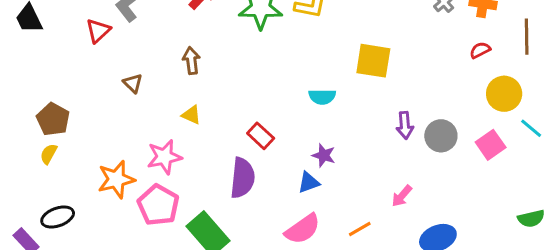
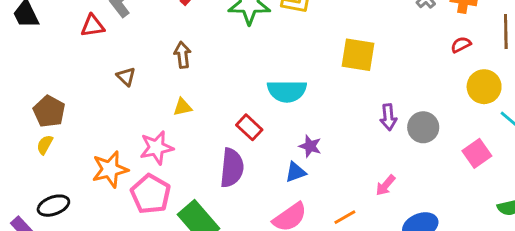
red triangle: (98, 31) -> (93, 26), turned 35
cyan semicircle: (322, 97) -> (287, 91), moved, size x1.5
yellow triangle: (191, 115) -> (183, 107), turned -36
pink square: (491, 145) -> (477, 153), moved

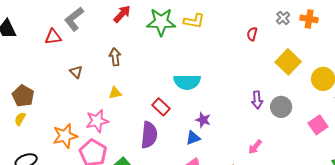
red semicircle: (461, 45) -> (252, 34), moved, turned -48
yellow square: (358, 55) -> (288, 62), moved, turned 35

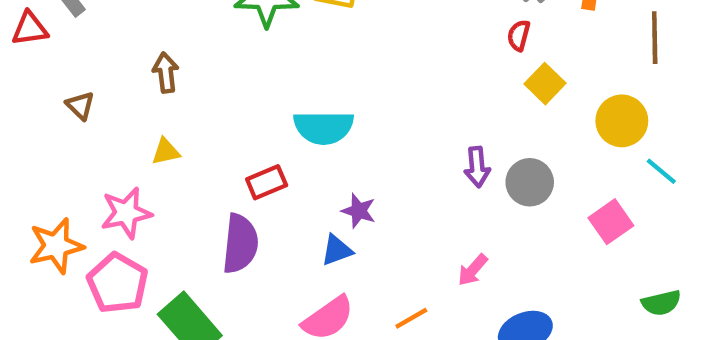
red semicircle: (252, 34) -> (519, 35), moved
yellow square: (288, 62) -> (545, 84), size x0.7
red rectangle: (161, 107) -> (267, 182), turned -66

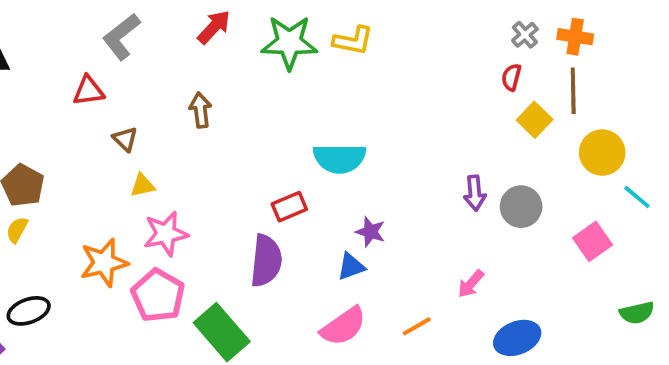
red triangle: (30, 29) -> (88, 91), moved
brown line: (655, 38) -> (573, 91), moved
yellow triangle: (166, 152) -> (143, 185), moved

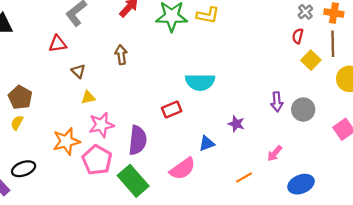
purple star: (370, 232) -> (236, 124), moved
purple semicircle: (266, 261) -> (138, 140), moved
pink semicircle: (343, 326) -> (183, 169), moved

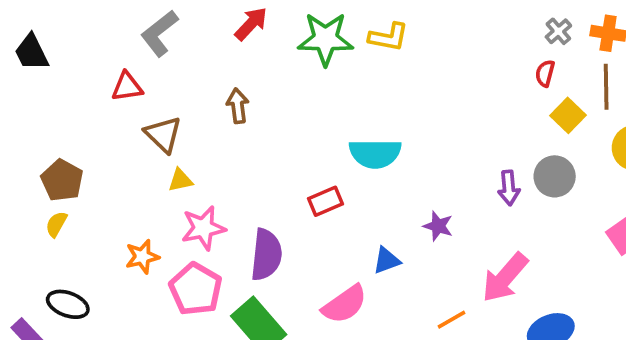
brown triangle: (78, 71) -> (163, 134), size x1.5
gray circle: (303, 110) -> (555, 176), moved
orange star: (66, 141) -> (142, 257), size x0.7
pink arrow: (275, 153) -> (505, 278), size x1.8
black ellipse: (24, 169) -> (68, 304), turned 40

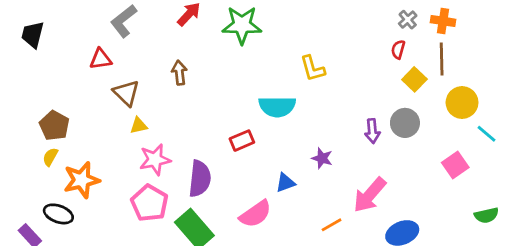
yellow L-shape: (388, 37) -> (313, 69), moved, turned 64
black trapezoid: (31, 52) -> (33, 35), turned 40
orange star: (142, 257) -> (82, 180), moved, size x1.5

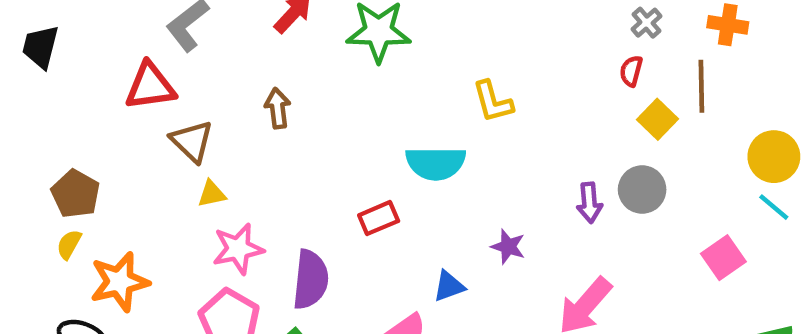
orange cross: (443, 21) -> (728, 25), moved
red triangle: (101, 59) -> (150, 86), size x1.4
yellow circle: (462, 103) -> (774, 157), moved

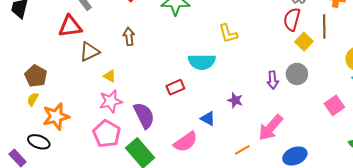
red semicircle: (631, 71) -> (292, 19), size x1.6
brown triangle: (192, 141) -> (89, 52), turned 50
yellow triangle: (212, 194) -> (110, 76), moved, turned 40
purple semicircle: (311, 280) -> (144, 115), turned -32
blue triangle: (449, 286) -> (208, 119), turned 49

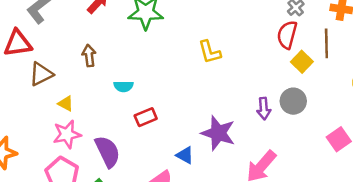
cyan semicircle: (202, 62) -> (124, 86), moved, size x0.6
purple star: (235, 100) -> (218, 133), size x1.8

